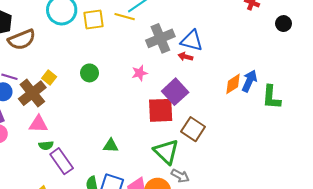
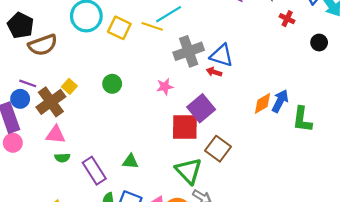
yellow square: (94, 20) -> (119, 28), turned 30
purple rectangle: (62, 161) -> (94, 171), moved

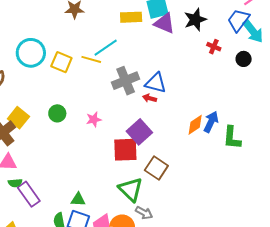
black circle: (319, 42) -> (244, 59), moved
yellow square: (69, 86) -> (18, 118), size x1.5
pink star: (165, 87) -> (94, 119), moved
green triangle: (130, 162) -> (78, 199), moved
purple rectangle: (94, 171) -> (29, 194), moved

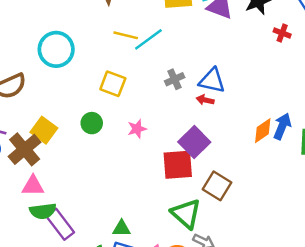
yellow line: (91, 59) -> (126, 35), moved
yellow square: (61, 62) -> (113, 84), moved
gray cross: (126, 81) -> (175, 79), size x0.6
green semicircle: (15, 183) -> (43, 211), size x1.5

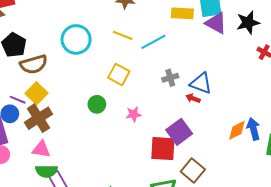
yellow line: (126, 35) -> (123, 35), moved
blue arrow: (282, 126) -> (253, 129), turned -45
yellow square: (44, 130) -> (37, 93), moved

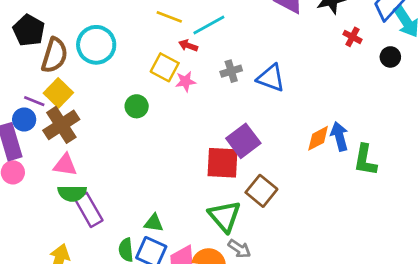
cyan circle: (76, 39) -> (96, 45), moved
brown semicircle: (34, 64) -> (54, 55), turned -56
red arrow: (193, 98) -> (188, 46), moved
pink star: (134, 114) -> (186, 81), moved

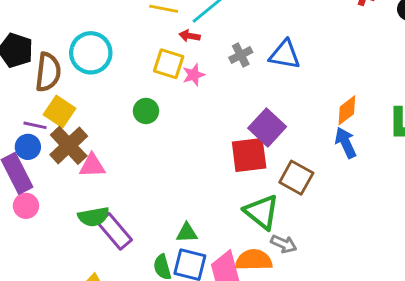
blue arrow: (339, 136) -> (346, 143), moved
pink triangle: (65, 165) -> (92, 166), moved

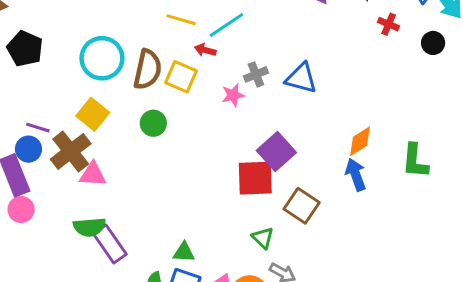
brown semicircle: (48, 72) -> (148, 69), moved
pink star: (194, 75) -> (233, 95), moved
yellow square: (60, 112) -> (93, 114), moved
green triangle: (262, 212) -> (263, 238), size x0.6

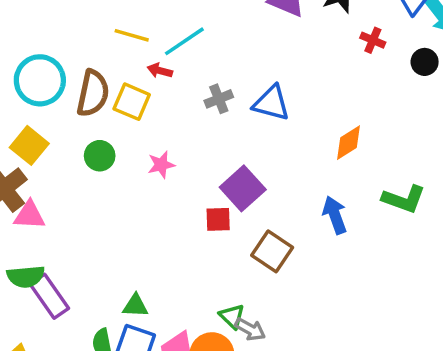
pink star: (233, 95) -> (161, 165), moved
orange diamond: (360, 141) -> (349, 143), moved
green L-shape: (415, 161) -> (404, 199), turned -75
red square: (255, 178) -> (218, 219), size x0.6
green triangle: (263, 238) -> (232, 316), moved

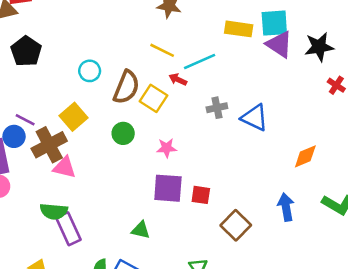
cyan circle: (40, 80) -> (90, 71), size x0.6
purple square: (243, 188) -> (168, 188), moved, turned 36
green triangle: (135, 306) -> (141, 230), moved

